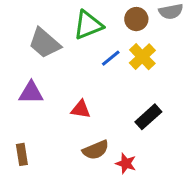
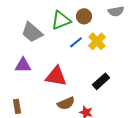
brown circle: (136, 19) -> (84, 16), moved
red triangle: (81, 109) -> (56, 76), size x1.6

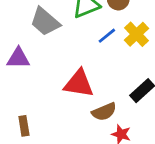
purple triangle: (23, 65) -> (18, 58), moved
brown semicircle: (66, 103) -> (104, 112), moved

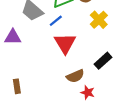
blue line: (107, 36) -> (56, 21), moved
red triangle: (79, 84) -> (65, 43), moved, turned 50

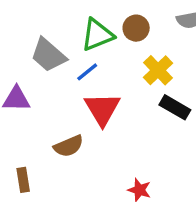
black rectangle: (103, 61) -> (175, 107), moved, turned 72
brown semicircle: (75, 76) -> (69, 146), moved

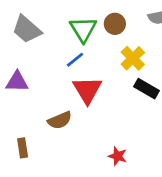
green triangle: (97, 35) -> (83, 29), turned -40
gray trapezoid: (48, 55) -> (27, 29), moved

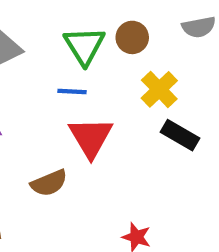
blue line: (75, 60) -> (72, 91), turned 42

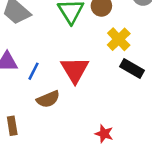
blue line: (72, 91) -> (34, 71), moved, turned -66

